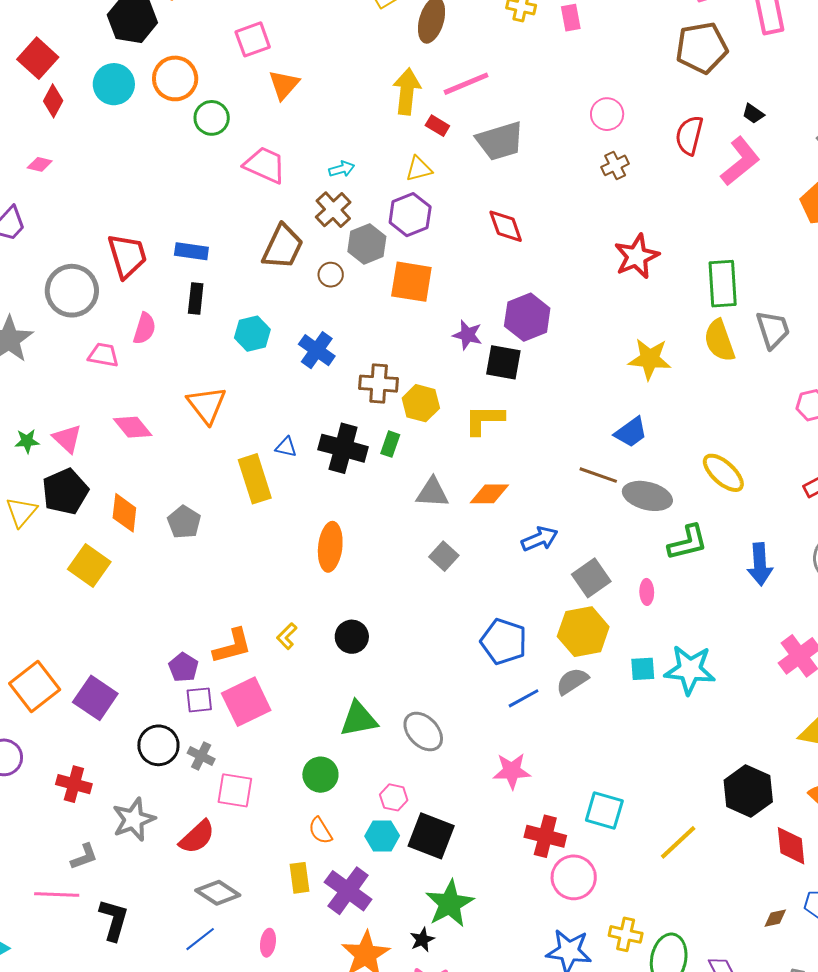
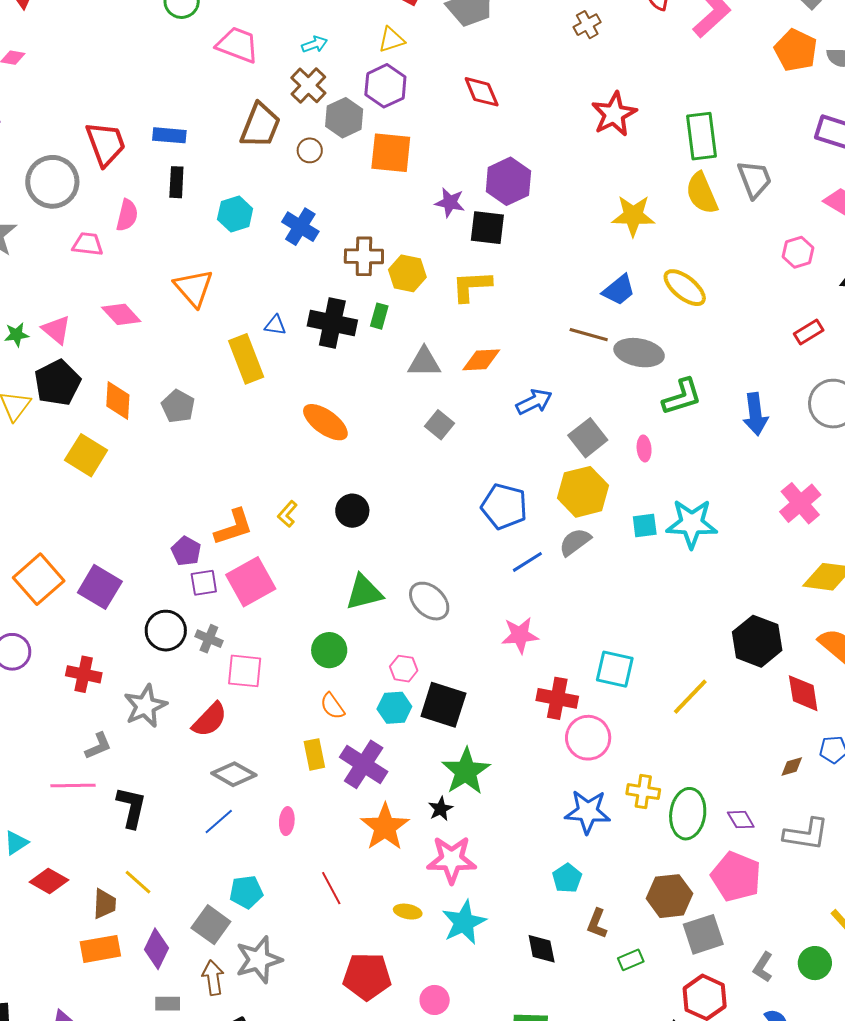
yellow ellipse: (723, 473) -> (685, 288), moved
orange ellipse: (330, 547) -> (325, 422), turned -57

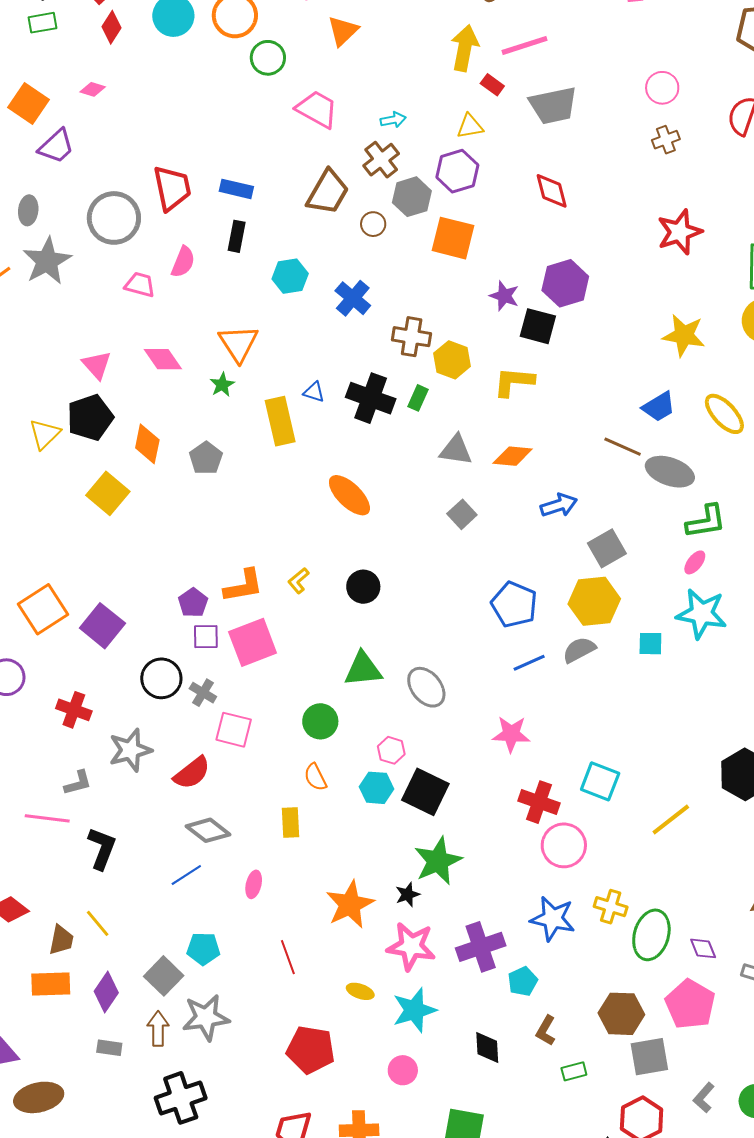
green star: (17, 335) -> (222, 385), moved, turned -30
pink ellipse: (644, 448) -> (695, 562), moved, turned 35
cyan star: (692, 524) -> (702, 614), moved
purple cross: (364, 764) -> (481, 947), moved, turned 30
pink circle: (435, 1000) -> (403, 1070), moved

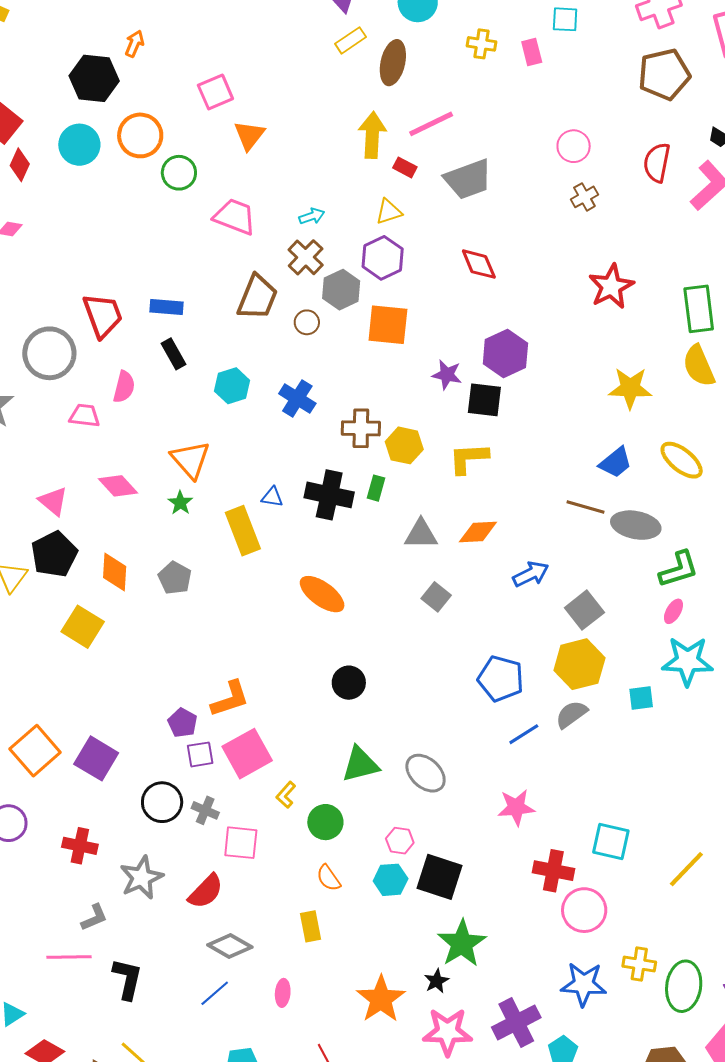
black rectangle: (237, 236) -> (173, 354), turned -32
yellow L-shape: (299, 581) -> (286, 795), moved

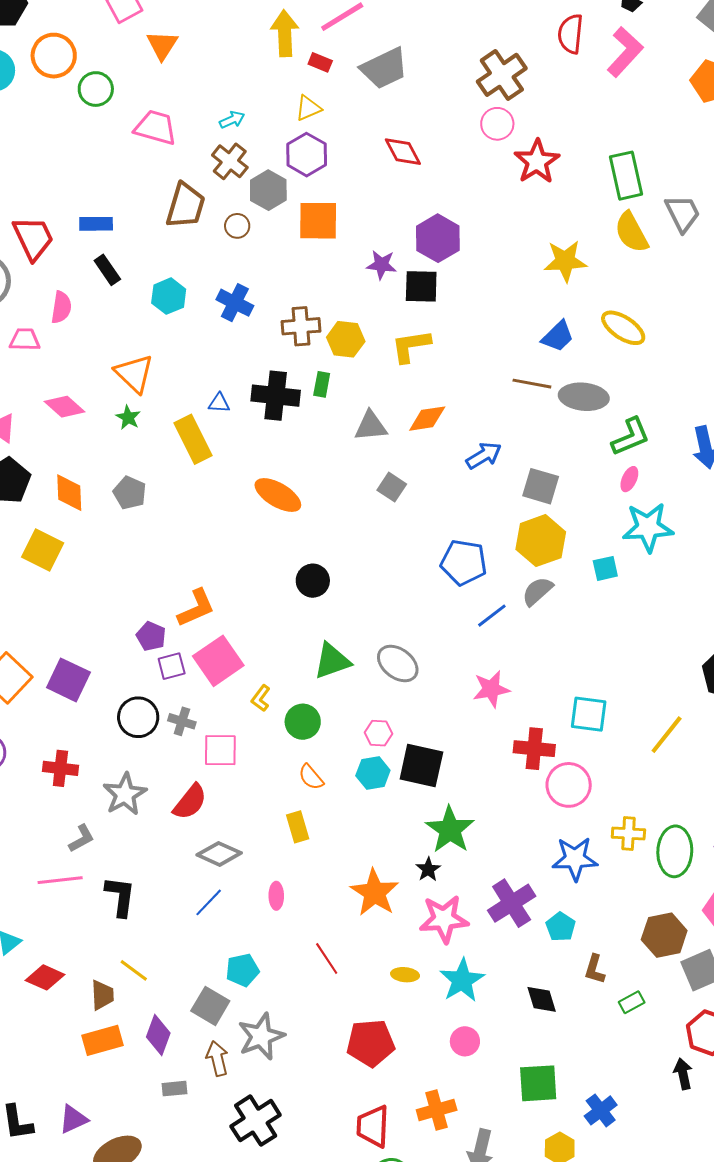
pink circle: (574, 146) -> (497, 124), moved
brown cross: (584, 197) -> (502, 75), size x1.8
gray square: (584, 610) -> (541, 486), turned -30

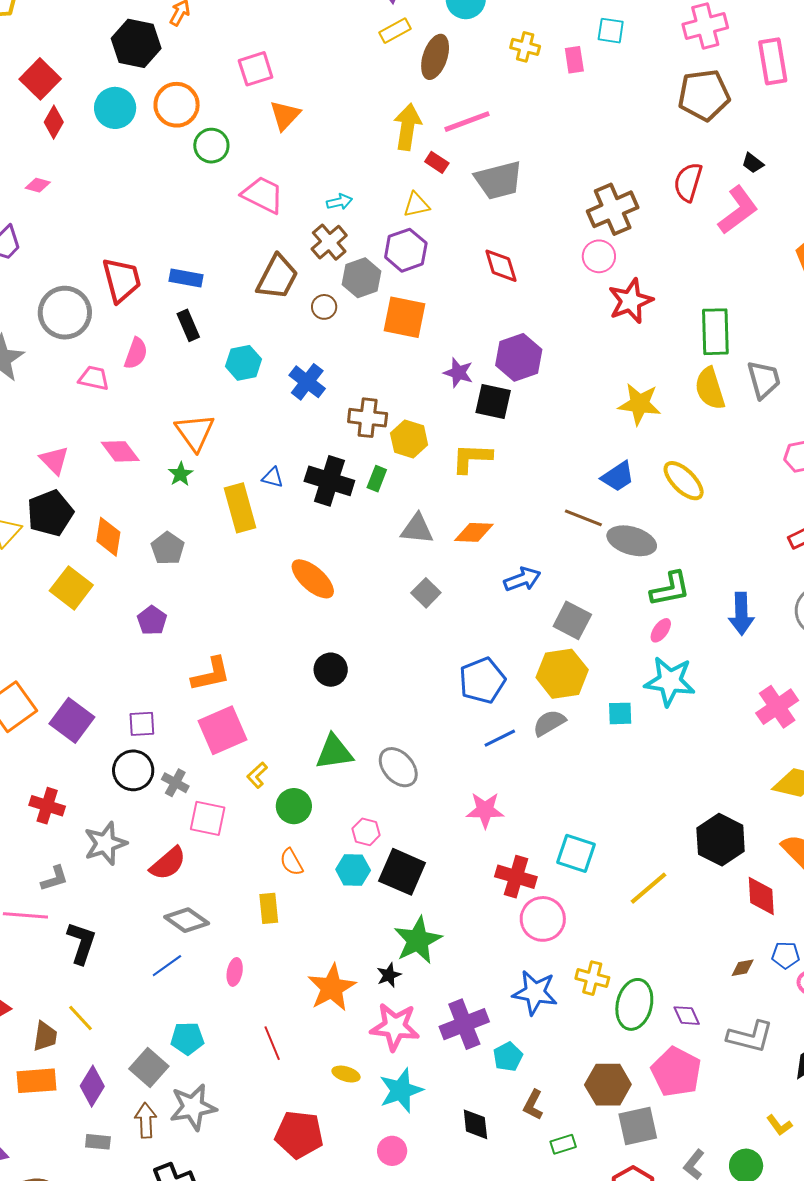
blue pentagon: (464, 562) -> (482, 680), turned 30
purple pentagon: (151, 636) -> (152, 620), moved
purple square: (172, 666) -> (142, 724), moved

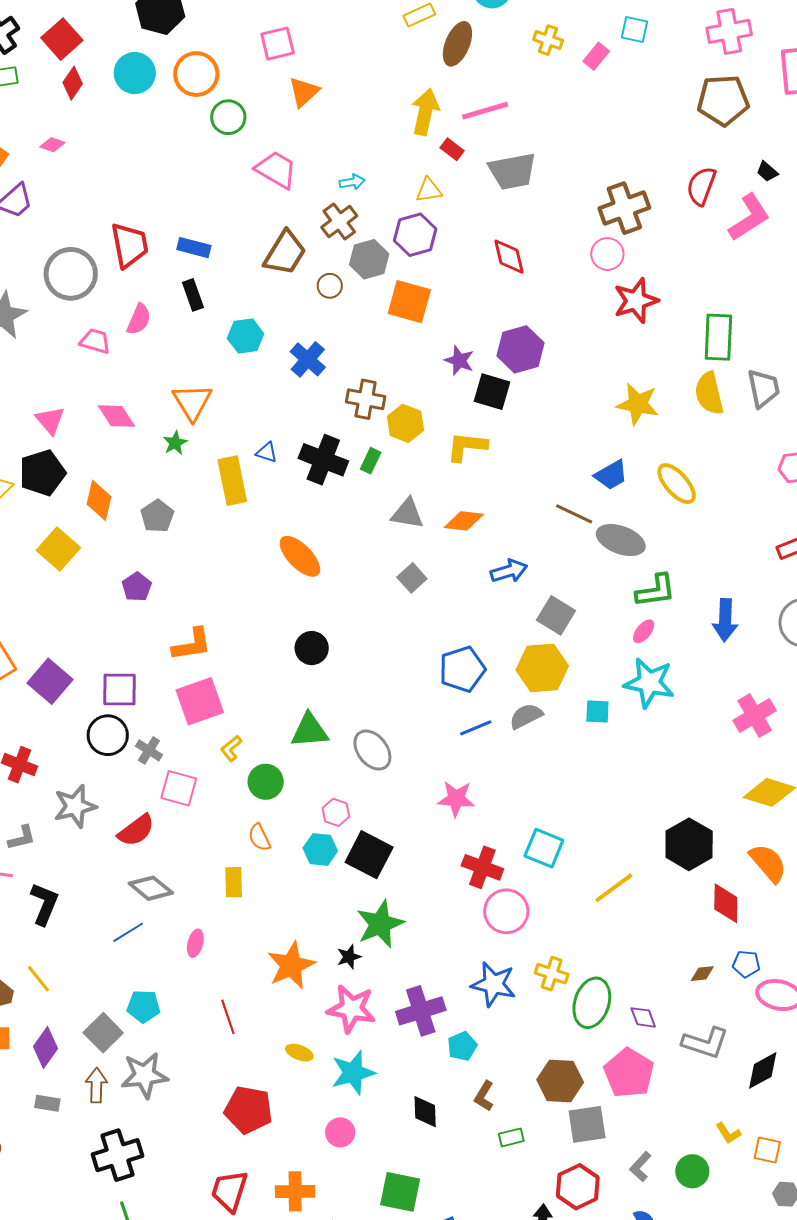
pink rectangle: (574, 60) -> (596, 56), turned 44
purple square: (142, 724) -> (120, 689), size x1.4

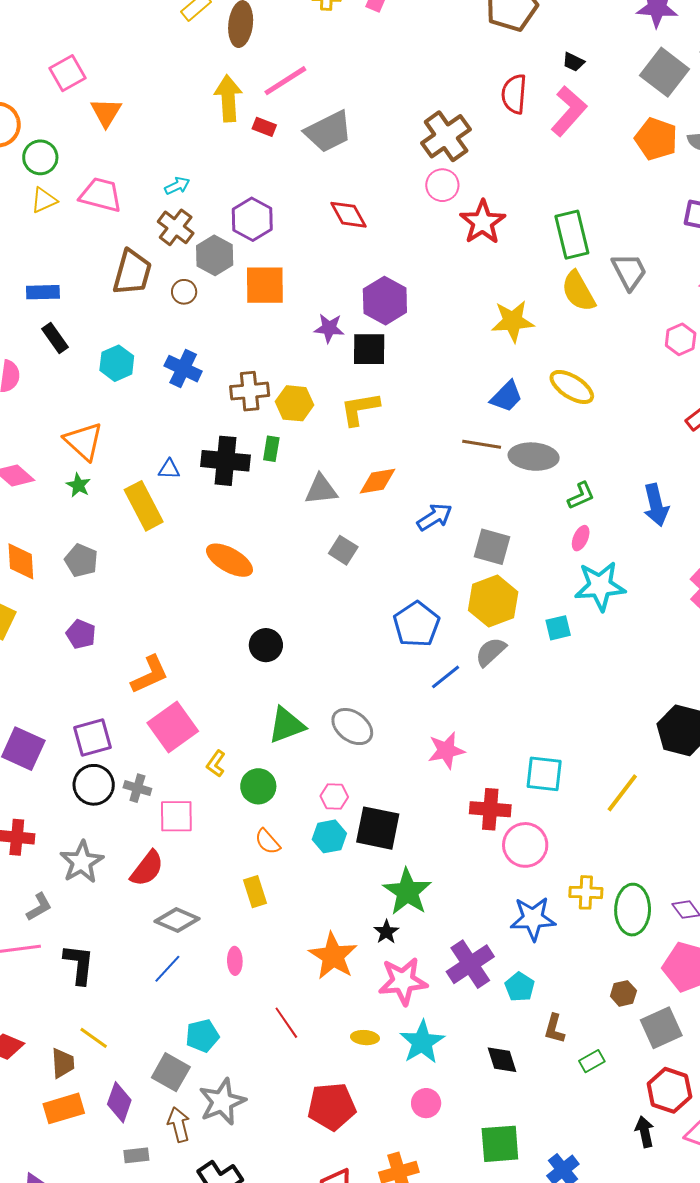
yellow triangle: (429, 190) -> (44, 200), moved
green L-shape: (656, 591) -> (581, 496), size x0.7
brown hexagon: (560, 1081) -> (623, 993), size x0.6

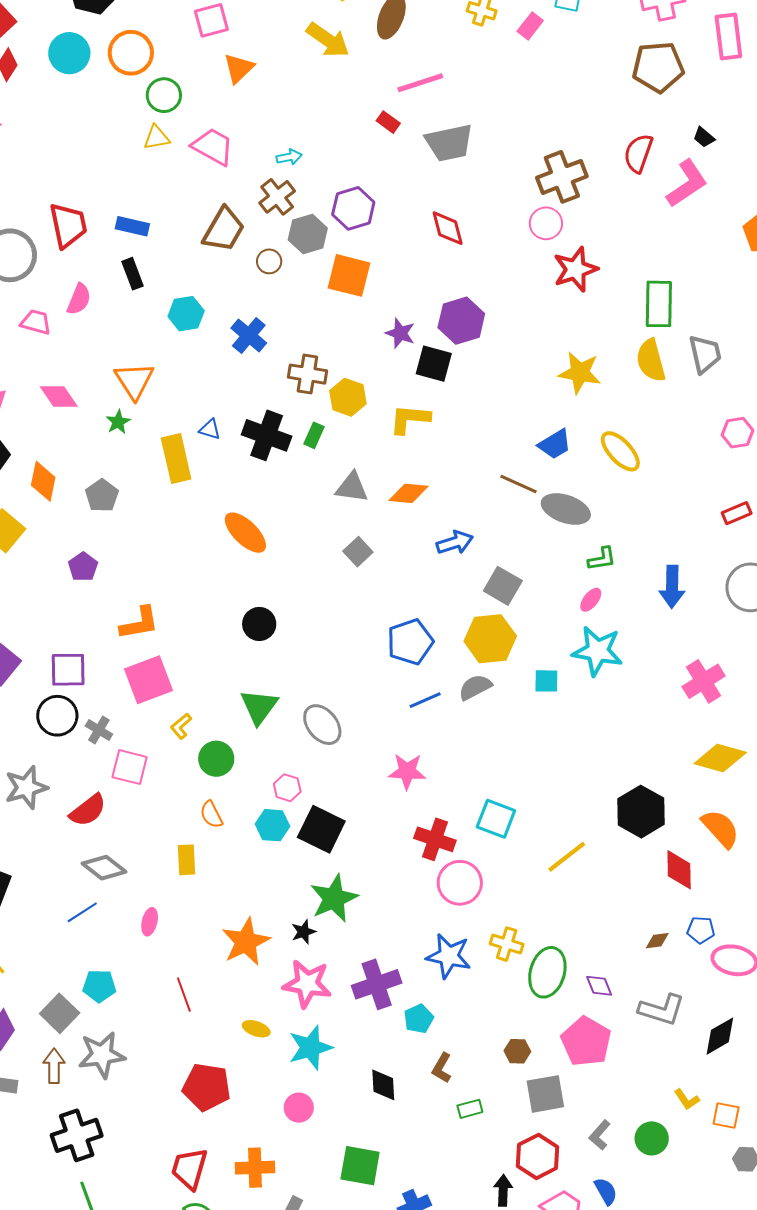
yellow arrow: (228, 98) -> (328, 40), moved, turned 114
green triangle: (287, 725) -> (259, 707), turned -48

